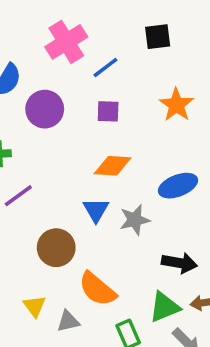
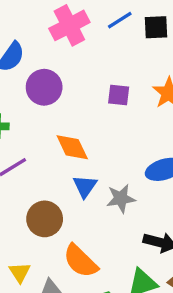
blue line: (105, 68) -> (120, 20), moved
purple square: (108, 111) -> (119, 95), moved
orange diamond: (113, 166) -> (72, 147), moved, turned 56

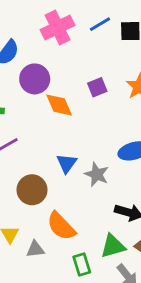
purple square: (119, 95) -> (97, 87), turned -30
orange diamond: (72, 147) -> (59, 105), moved
gray star: (121, 198) -> (97, 174), turned 30

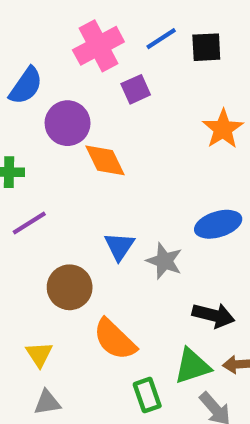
purple square: (97, 87) -> (136, 89), moved
gray triangle: (35, 249) -> (47, 402), moved

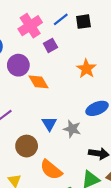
orange star: (223, 129) -> (86, 69), moved

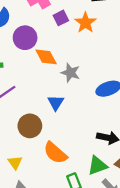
orange star: (86, 69) -> (85, 23), moved
gray star: (72, 129) -> (70, 73), moved

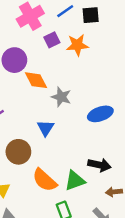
orange star: (85, 23) -> (77, 45), turned 30
green triangle: (98, 165) -> (75, 181), moved

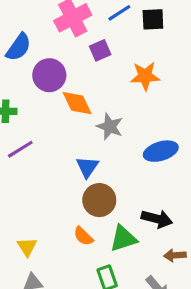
orange star: (77, 45) -> (145, 76), moved
brown circle: (18, 152) -> (99, 200), moved
orange semicircle: (45, 180) -> (83, 236), size x0.6

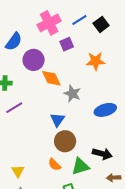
black square: (153, 19) -> (101, 24), turned -35

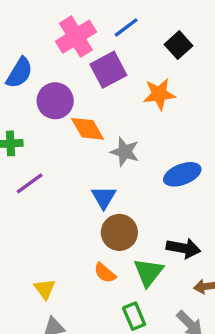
black square: (101, 24) -> (179, 45), moved
purple square: (67, 44) -> (108, 70), size x1.5
green triangle: (80, 166) -> (149, 272), turned -30

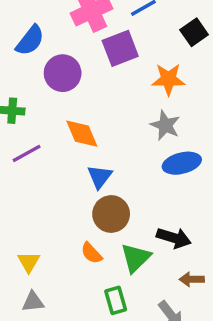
orange diamond: (87, 129) -> (82, 134), moved
gray star: (125, 152) -> (165, 125), moved

